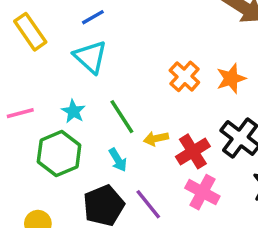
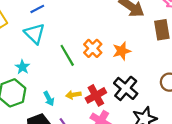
green line: (122, 117) -> (67, 55), moved
yellow arrow: (156, 138) -> (73, 95), moved

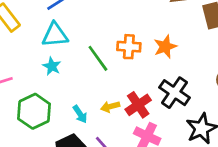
cyan triangle: (35, 34) -> (55, 35), turned -45
orange cross: (93, 48) -> (129, 47), turned -36
cyan star: (22, 67) -> (52, 66), moved

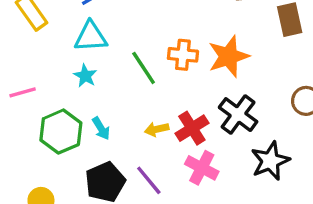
orange star: (165, 47) -> (229, 56), size x1.4
cyan arrow: (80, 114) -> (101, 128), moved

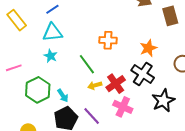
orange star: (229, 56) -> (148, 48), moved, size x0.7
green line: (144, 68) -> (87, 64), moved
cyan arrow: (101, 128) -> (63, 96), moved

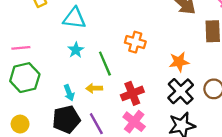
cyan star: (50, 56) -> (76, 50), moved
black cross: (143, 74) -> (181, 91), moved
yellow arrow: (95, 85) -> (94, 88), moved
green hexagon: (38, 90) -> (25, 78), moved

